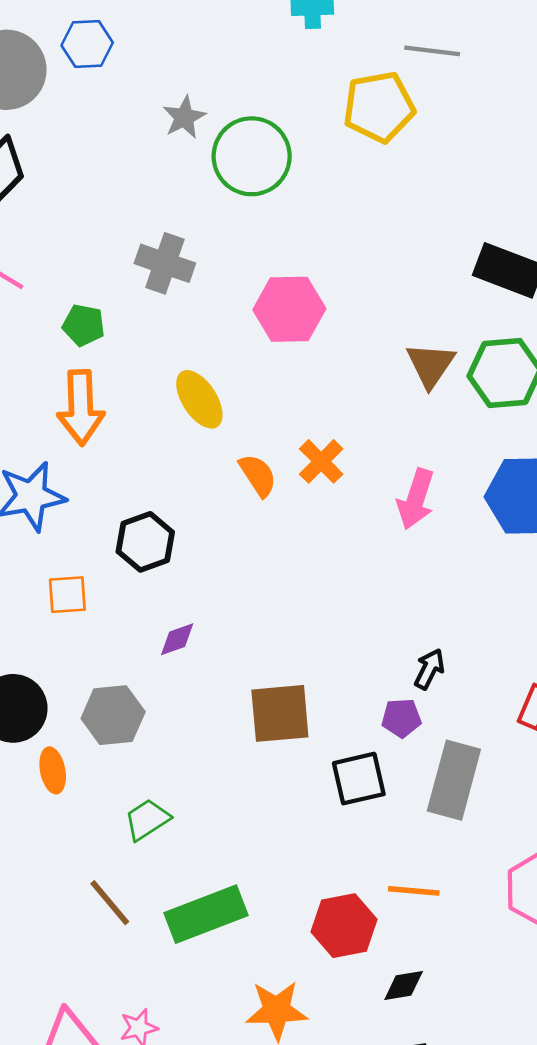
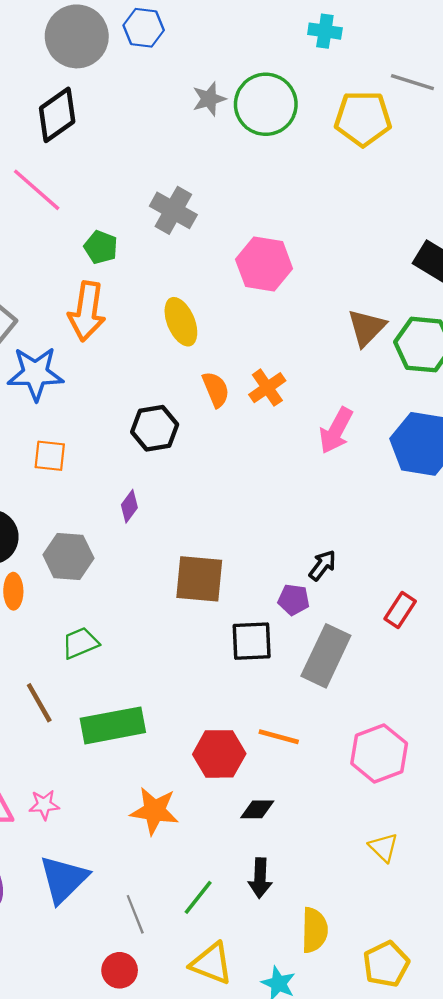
green circle: (252, 156) -> (266, 104), moved
black hexagon: (145, 542) -> (155, 428), moved
purple diamond: (177, 639) -> (129, 506), turned -44

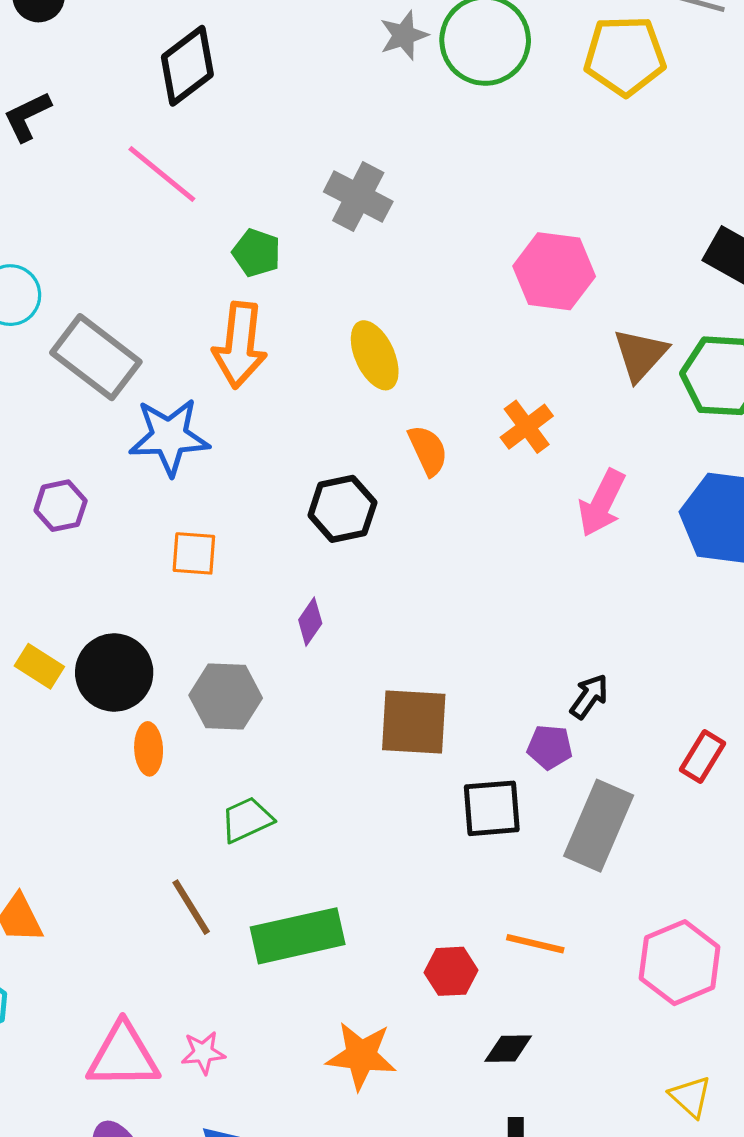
pink hexagon: (264, 264) -> (554, 271), moved
orange cross: (267, 388) -> (527, 427), moved
red hexagon: (219, 754) -> (451, 971), size x0.7

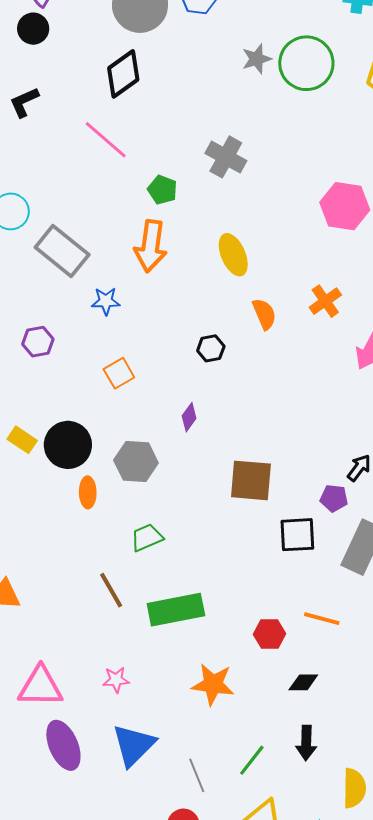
blue star: (169, 437) -> (106, 301), size x0.6
black hexagon: (342, 509) -> (211, 348), size x0.7
orange square: (194, 553) -> (119, 373), turned -36
pink triangle: (123, 1056) -> (40, 687), moved

